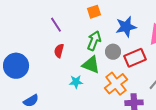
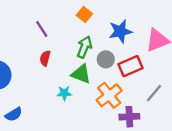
orange square: (94, 12) -> (84, 14), turned -32

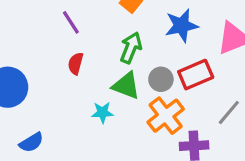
gray circle: (106, 59) -> (161, 79), moved

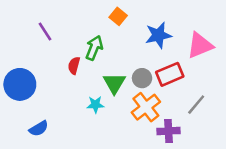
purple line: (71, 22) -> (45, 31), moved
green arrow: (131, 48) -> (94, 48), moved
green triangle: (126, 86) -> (114, 83), turned 40

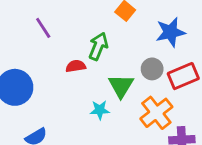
red semicircle: (74, 66) -> (76, 66), turned 66
gray circle: (142, 78) -> (152, 69), moved

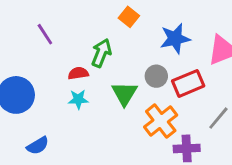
cyan star: (100, 110) -> (78, 99), moved

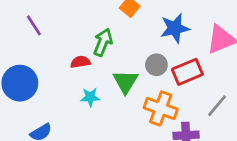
purple line: (45, 34) -> (34, 25), moved
cyan star: (78, 99) -> (90, 97), moved
orange cross: (161, 121) -> (161, 108), turned -32

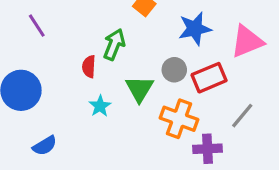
red semicircle: (80, 62) -> (89, 67), turned -78
cyan star: (90, 97) -> (100, 106), turned -30

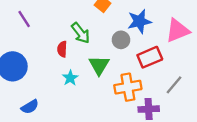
green arrow: (114, 44) -> (81, 33), turned 120
gray circle: (174, 70) -> (121, 40), moved
orange cross: (179, 119) -> (128, 87), turned -30

